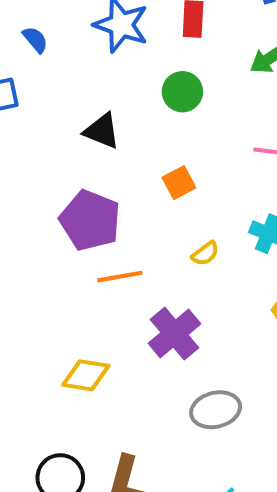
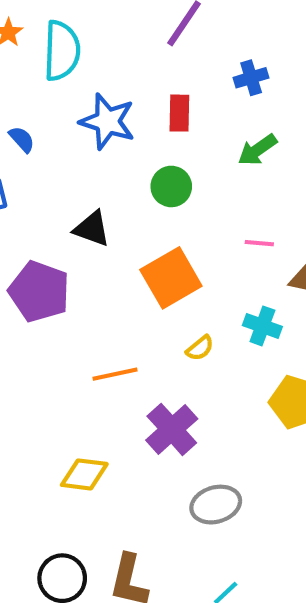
orange square: (179, 183) -> (171, 278), size x1.8
purple pentagon: (90, 220) -> (39, 291), moved

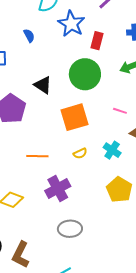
blue star: (107, 121) -> (71, 24), moved
blue semicircle: (22, 139) -> (29, 36), moved
green circle: (171, 186) -> (85, 74), size x1.6

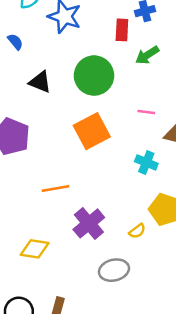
red rectangle: (97, 41) -> (122, 30), moved
black triangle: (43, 85) -> (40, 82), moved
yellow semicircle: (80, 153) -> (137, 231), moved

